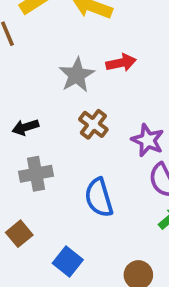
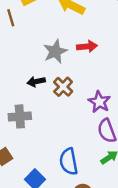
black arrow: (25, 127) -> (36, 81), moved
blue semicircle: (99, 198) -> (69, 162), moved

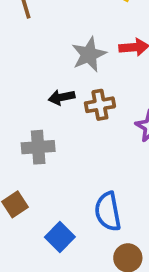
brown cross: (63, 87) -> (100, 105), turned 36

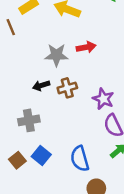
gray star: (89, 54) -> (56, 55), turned 30
blue square: (60, 237) -> (41, 156), moved

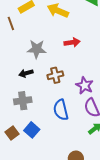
gray star: (56, 55) -> (37, 49), moved
black arrow: (41, 86) -> (26, 73), moved
blue semicircle: (80, 159) -> (61, 110), moved

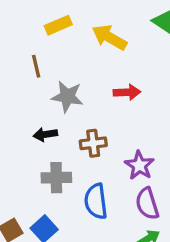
brown line: (11, 23) -> (36, 66), moved
gray cross: (23, 101) -> (56, 178), moved

